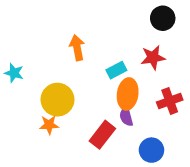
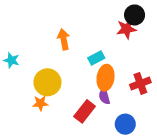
red star: (153, 58) -> (126, 29), moved

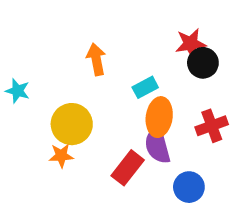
black circle: (135, 15) -> (203, 63), moved
purple semicircle: (104, 96) -> (157, 145), size x1.5

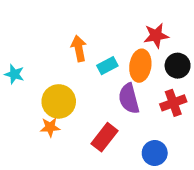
black circle: (203, 63) -> (178, 66), moved
cyan rectangle: (145, 87) -> (107, 66), moved
orange ellipse: (159, 117) -> (140, 66), moved
purple semicircle: (157, 145) -> (129, 99), moved

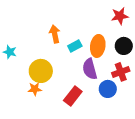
red star: (156, 36) -> (120, 16), moved
blue circle: (155, 153) -> (108, 89), moved

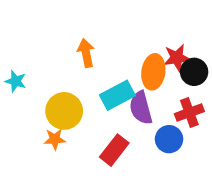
red star: (120, 16) -> (177, 58), moved
cyan rectangle: (75, 46) -> (117, 95), moved, size x1.5

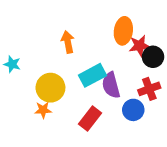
orange ellipse: (153, 72) -> (123, 31), moved

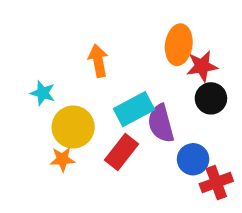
black circle: (153, 57) -> (211, 98), moved
cyan star: (12, 64) -> (43, 93), moved
red cross: (149, 89) -> (216, 183), moved
red rectangle: (90, 119) -> (121, 152), moved

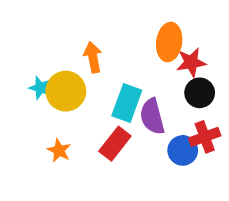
cyan rectangle: (134, 109) -> (127, 103), turned -42
yellow circle: (73, 127) -> (66, 91), moved
orange star: (62, 159) -> (59, 150), turned 30
red cross: (216, 183) -> (205, 137), moved

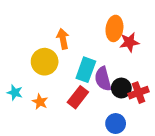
cyan star: (40, 88) -> (15, 93), moved
black circle: (200, 93) -> (121, 88), moved
blue circle: (183, 150) -> (116, 124), moved

